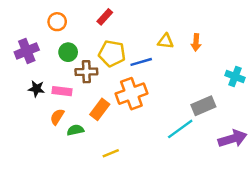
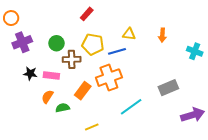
orange circle: (57, 22) -> (11, 18), moved
yellow triangle: (166, 41) -> (129, 34), moved
cyan cross: (235, 77) -> (195, 51), moved
cyan line: (180, 129) -> (131, 107), moved

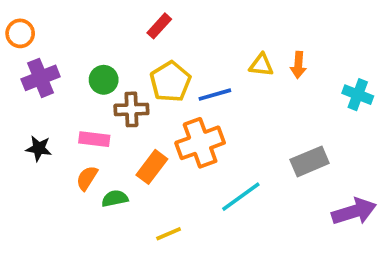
yellow triangle: (129, 34) -> (261, 65), moved
yellow pentagon: (93, 44) -> (170, 82), turned 30
black star: (30, 73) -> (39, 148), moved

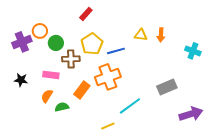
orange circle: (20, 33) -> (40, 31), moved
yellow line: (169, 234) -> (108, 126), moved

